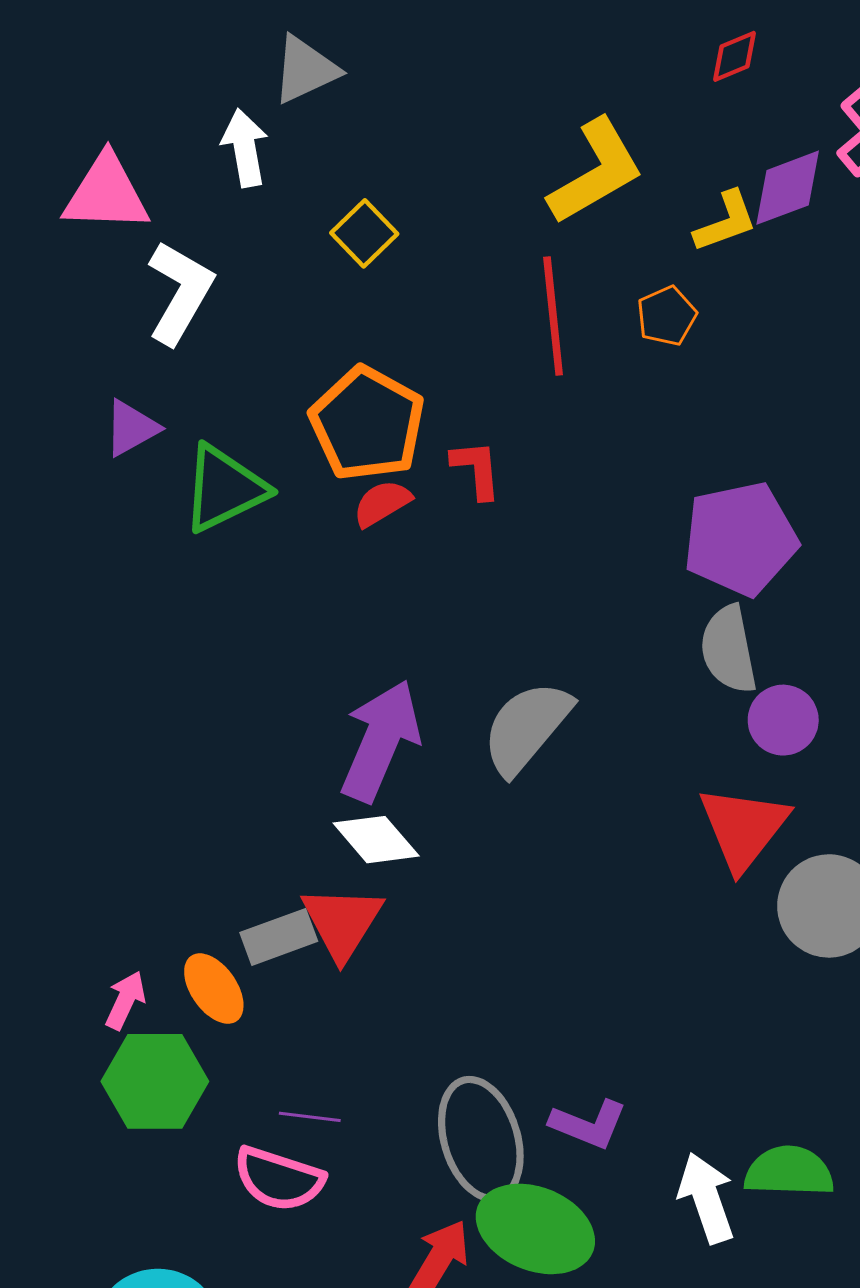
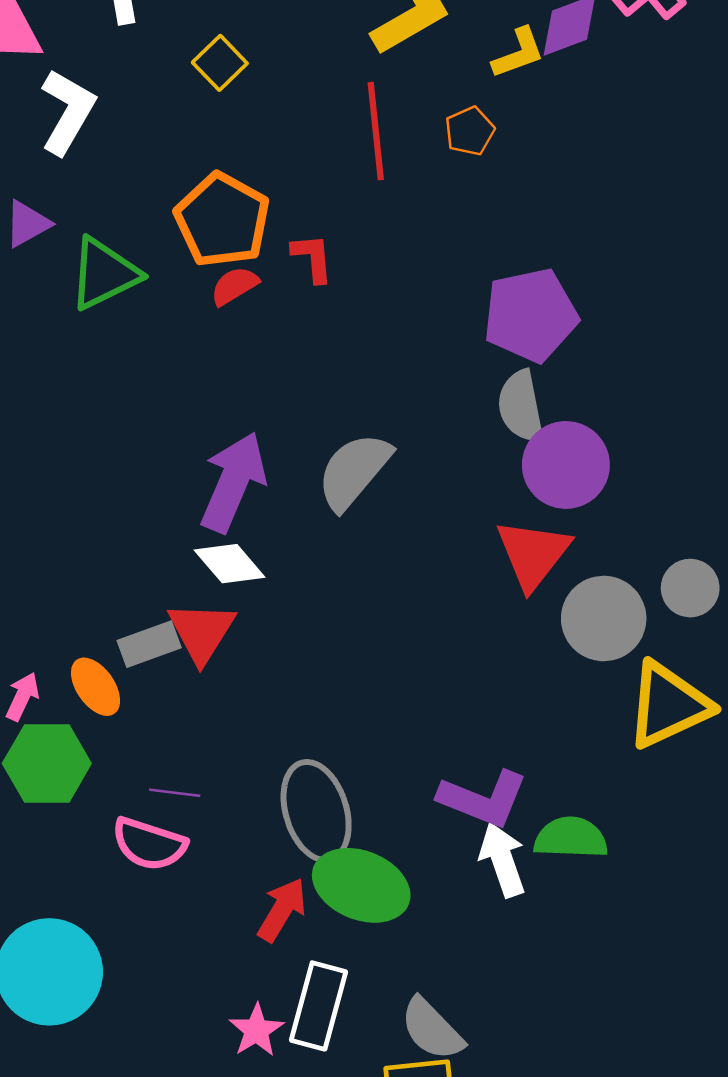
purple circle: (783, 720) -> (566, 465), size x1.5
purple L-shape: (588, 1124) -> (483, 799), moved, size x1.4

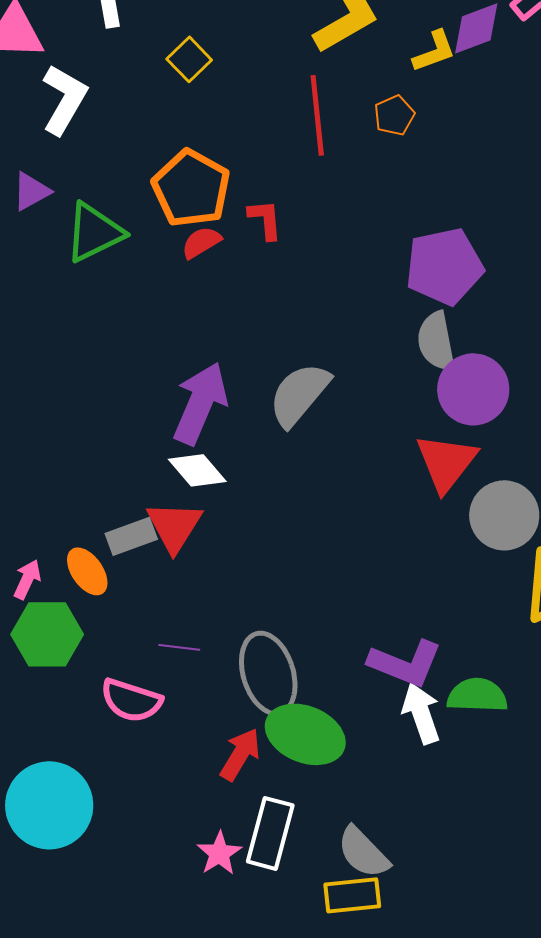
purple line: (175, 793) -> (179, 647), moved

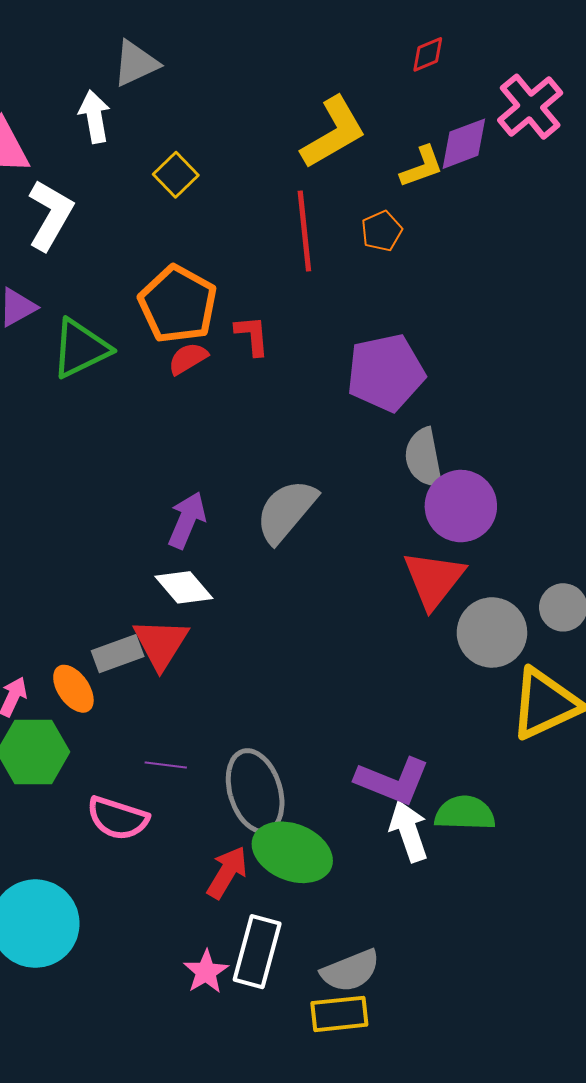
purple pentagon: (444, 266) -> (386, 373), moved
purple arrow: (200, 403) -> (187, 520), size x0.7
gray semicircle: (363, 852) -> (350, 971), turned -68

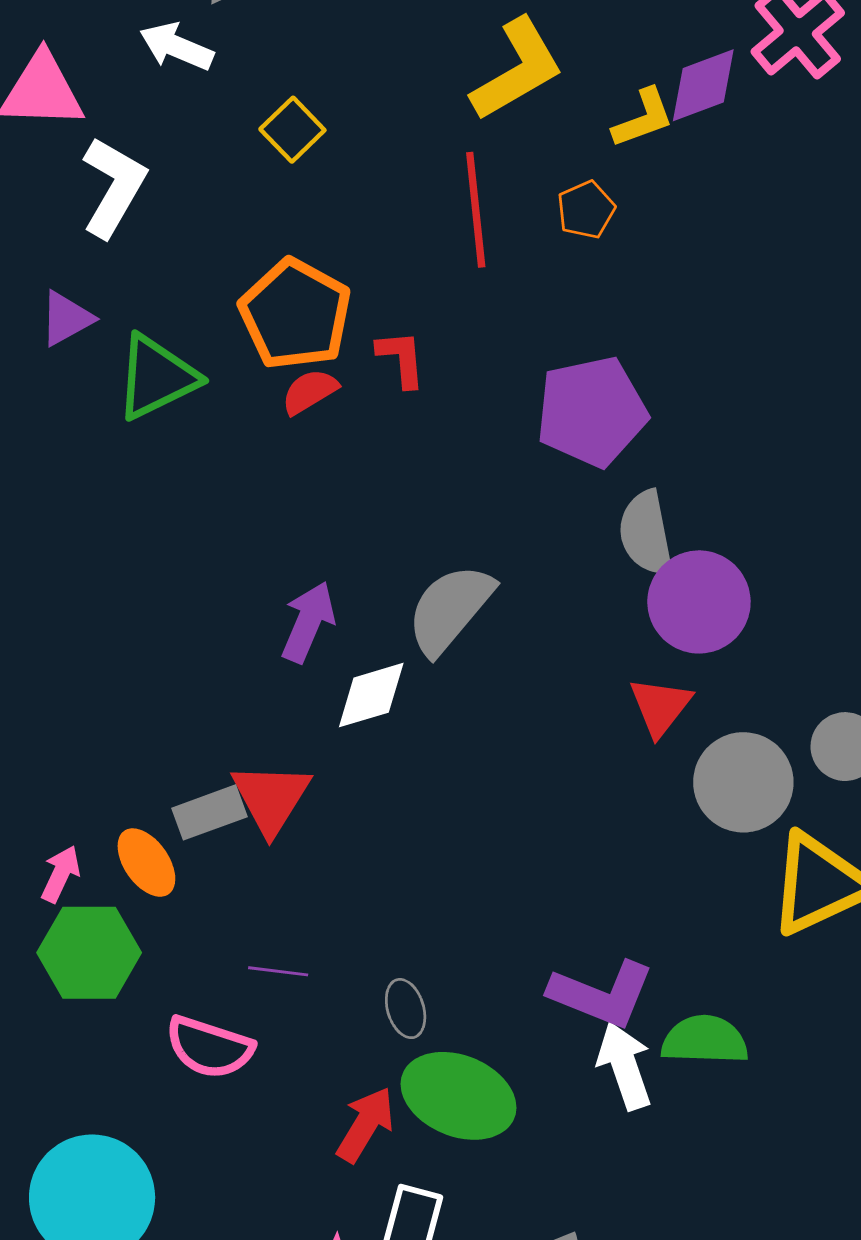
white arrow: (95, 117) -> (176, 47), turned -57
red triangle: (434, 579) -> (660, 706), size x0.7
white diamond: (184, 587) -> (371, 695), moved, turned -66
gray ellipse: (255, 791) -> (406, 1009), size x0.5

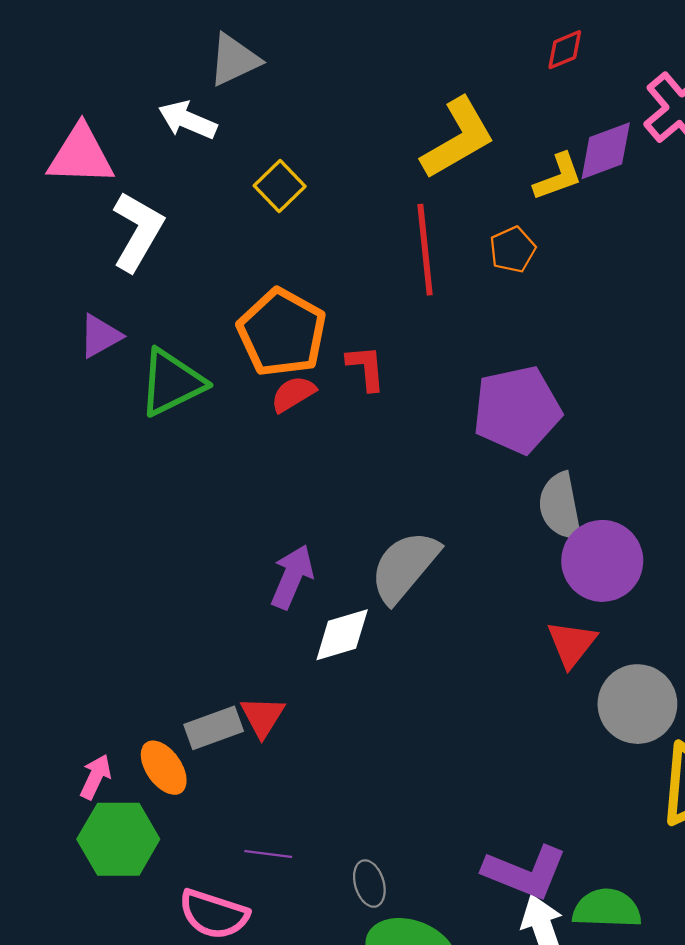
red triangle: (271, 798) -> (263, 717), size x0.7

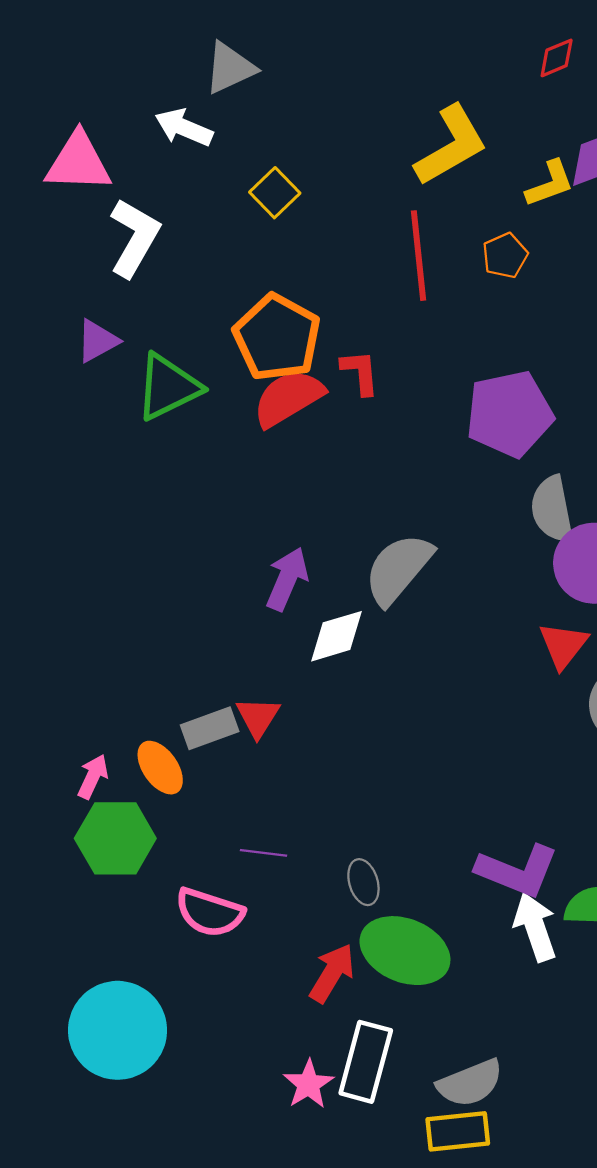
red semicircle: (293, 394) -> (288, 398), size x1.6

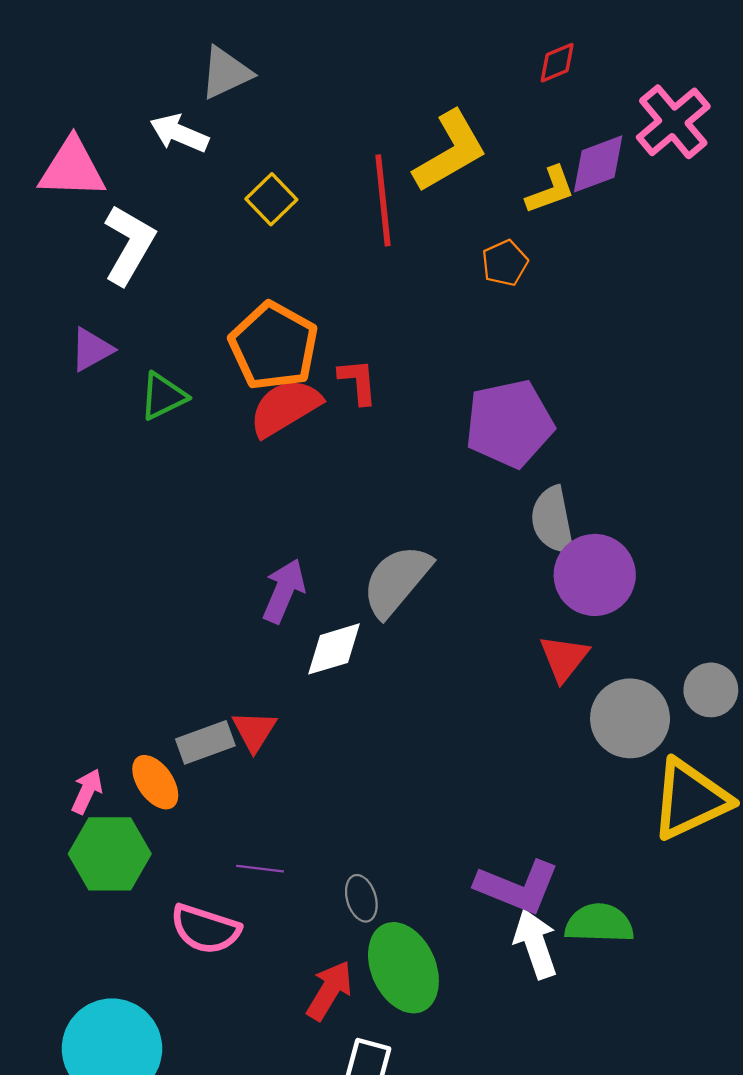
red line: (418, 256) -> (383, 200), moved
green triangle: (168, 387) -> (163, 396), size x0.7
green ellipse: (405, 951) -> (403, 968), turned 44

